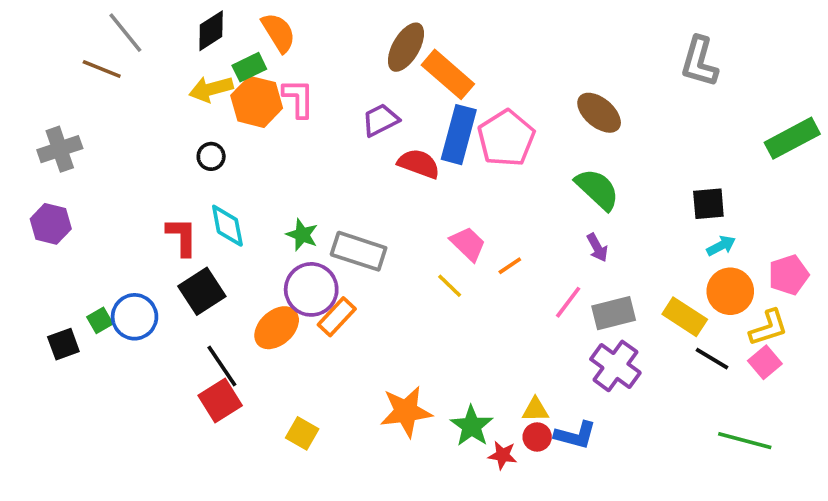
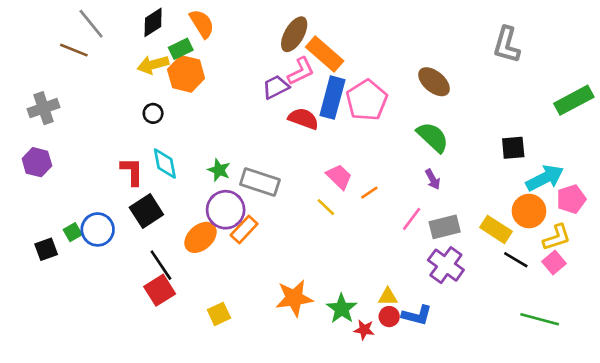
pink L-shape: (298, 98) -> (301, 71), moved, turned 64
cyan arrow: (721, 246) -> (545, 178), moved, size x1.8
yellow square: (302, 433) -> (219, 314), turned 35

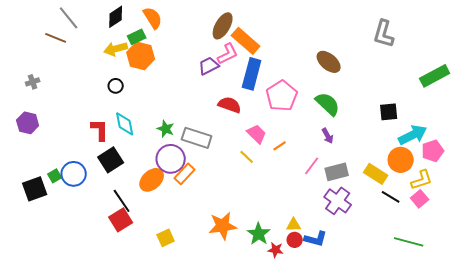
pink pentagon: (367, 100) -> (282, 96), moved
gray cross: (44, 108) -> (33, 82), size x0.6
red semicircle: (303, 119) -> (230, 105), moved
black square: (46, 249) -> (35, 189), size x1.4

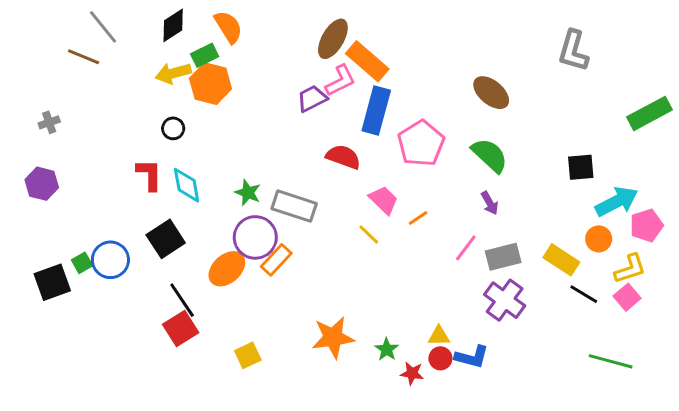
red L-shape: (100, 130) -> (149, 175), moved
orange circle: (401, 160) -> (599, 239), size x0.7
green star: (259, 234) -> (387, 349), size x0.7

